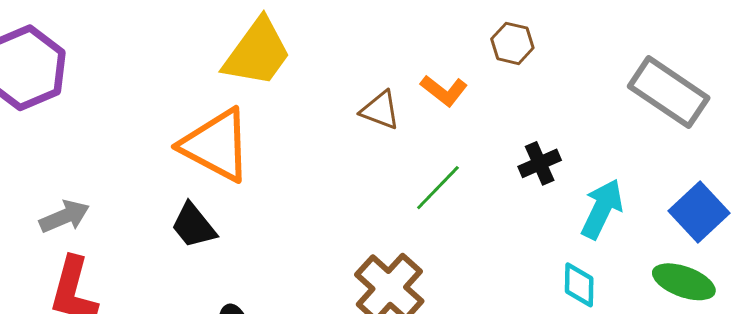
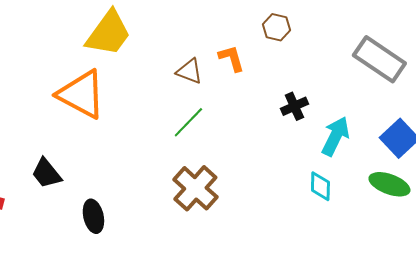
orange L-shape: (444, 90) -> (231, 58), turned -144
green line: (438, 188) -> (188, 122), moved
black trapezoid: (193, 226) -> (46, 173), moved

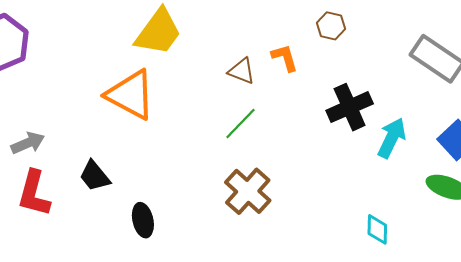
black cross: (294, 106) -> (350, 107), size x1.6
cyan diamond: (320, 186) -> (377, 229), moved

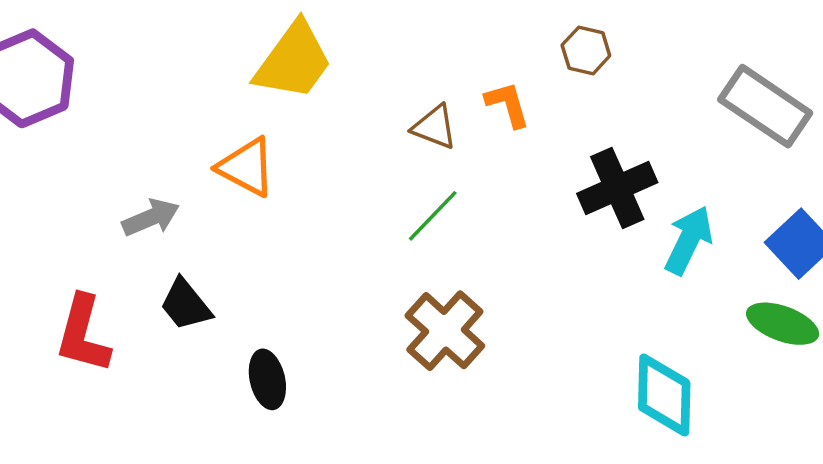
orange triangle: (131, 95) -> (247, 167), size x0.7
gray arrow: (28, 143) -> (151, 218), moved
cyan diamond: (377, 229) -> (664, 395), size x1.6

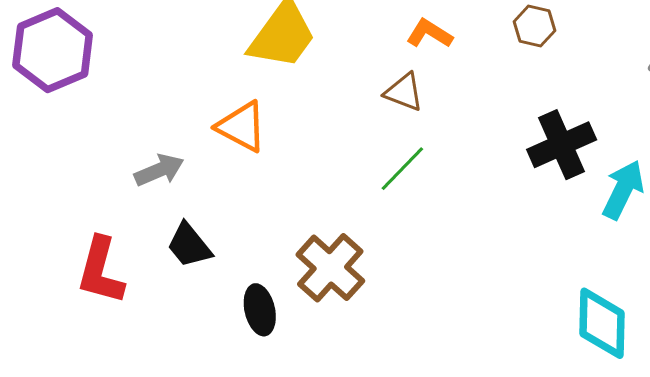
orange L-shape: (508, 104) -> (429, 34), moved, turned -42
brown cross: (445, 331) -> (330, 268), moved

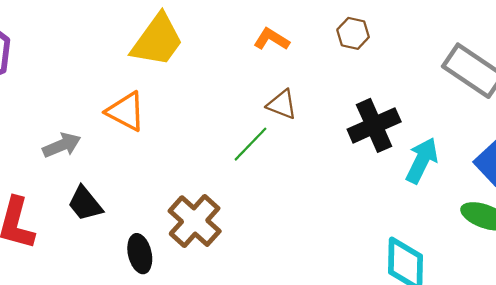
brown triangle: (404, 92) -> (282, 104), moved

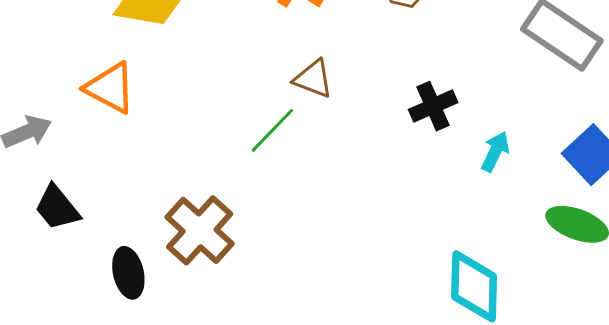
black cross: (374, 125) -> (433, 106), size x0.7
cyan arrow: (422, 160) -> (495, 152), size x0.7

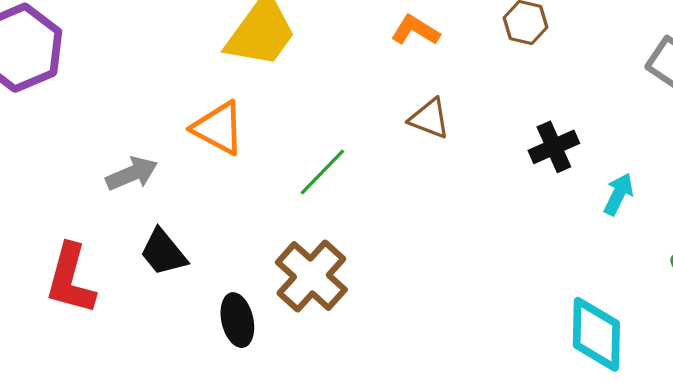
green line: (272, 130) -> (322, 172), moved

